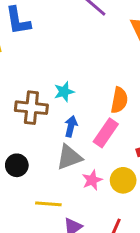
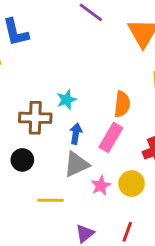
black circle: (17, 165) -> (22, 160), moved
yellow line: (48, 204) -> (51, 200), moved

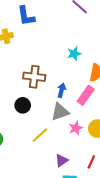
cyan star: (67, 100) -> (74, 54), moved
yellow line: (51, 200) -> (40, 135), turned -48

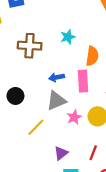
brown cross: (34, 77) -> (30, 46), moved
blue arrow: (62, 90) -> (57, 77), turned -112
pink rectangle: (86, 95) -> (83, 81), turned -36

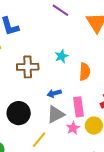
pink rectangle: (83, 81) -> (78, 107), moved
black circle: (15, 96) -> (19, 113), size x1.5

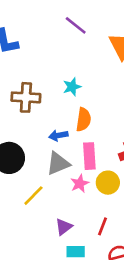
orange semicircle: (85, 72) -> (83, 120), moved

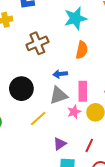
cyan star: (72, 87) -> (75, 18), moved, size x1.6
brown cross: (26, 97) -> (37, 43), turned -30
orange semicircle: (83, 120) -> (82, 50), moved

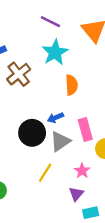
brown cross: (37, 43) -> (19, 74), moved
black circle: (21, 89) -> (32, 133), moved
pink star: (74, 112) -> (82, 171), moved

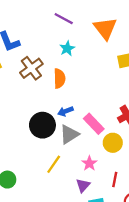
cyan star: (55, 52) -> (67, 48), size x0.6
orange semicircle: (72, 85) -> (59, 78), moved
pink rectangle: (85, 130) -> (94, 124), turned -30

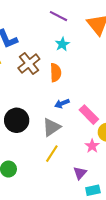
black circle: (42, 125) -> (17, 120), moved
gray triangle: (69, 134) -> (51, 127), moved
pink star: (89, 163) -> (92, 146), moved

